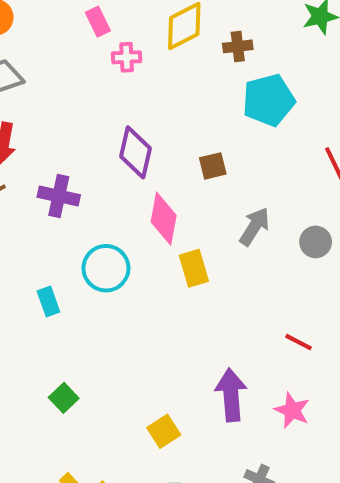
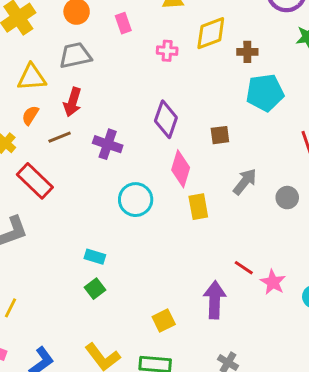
pink rectangle: (98, 22) -> (123, 23), moved
cyan rectangle: (48, 301) -> (95, 257), moved, turned -60
red line: (299, 342) -> (244, 268), moved
pink star: (292, 410) -> (273, 282), moved

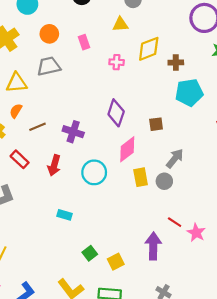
red arrow: (73, 102) -> (54, 165), moved
pink diamond: (181, 169) -> (127, 149), turned 36
red rectangle: (35, 181) -> (20, 159), size x0.7
gray circle: (287, 198) -> (164, 181), moved
green square: (95, 289) -> (90, 253), moved

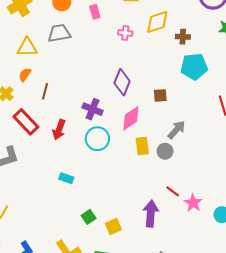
brown line: (38, 127) -> (45, 91), turned -56
purple cross: (73, 132) -> (92, 109), moved
red rectangle: (20, 159) -> (26, 122), size x1.4

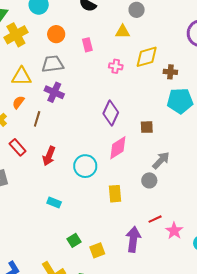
purple cross: (92, 109) -> (54, 92), moved
red rectangle: (26, 122) -> (18, 147), size x0.7
yellow rectangle: (142, 146) -> (115, 194), moved
red line: (173, 191) -> (155, 219), turned -64

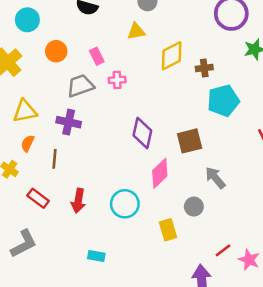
gray trapezoid: (53, 64) -> (80, 86), moved
pink cross: (116, 66) -> (117, 80), moved
brown square: (147, 127) -> (190, 141), size x1.5
gray arrow: (161, 160) -> (215, 178), turned -72
gray circle: (149, 180) -> (194, 207), moved

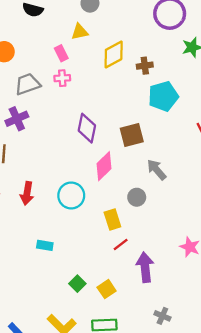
pink rectangle: (97, 56) -> (61, 53), moved
purple cross: (69, 122) -> (17, 119), turned -35
red line: (223, 250) -> (121, 244), moved

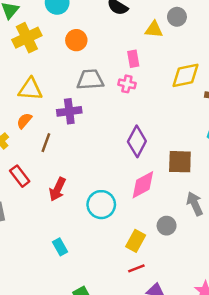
yellow triangle: (80, 32) -> (154, 29), moved
yellow rectangle: (112, 220) -> (136, 241), turned 30
cyan rectangle: (45, 245) -> (60, 247), turned 35

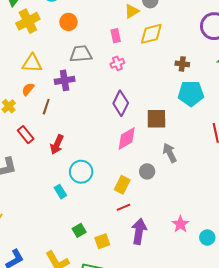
yellow triangle: (154, 29) -> (132, 11), turned -35
yellow diamond: (186, 75) -> (151, 34), moved
pink cross: (127, 84) -> (117, 63), moved, turned -32
cyan circle: (101, 205) -> (81, 172), moved

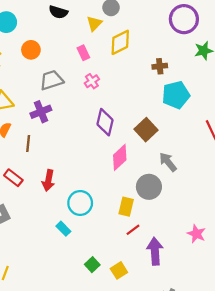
brown square: (156, 119) -> (146, 130), turned -30
gray circle: (147, 171) -> (149, 187), size x1.5

